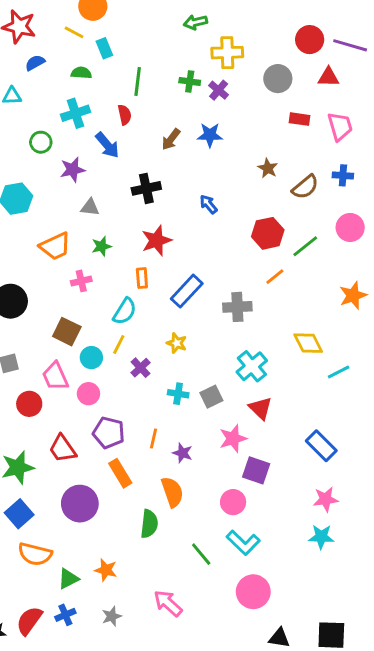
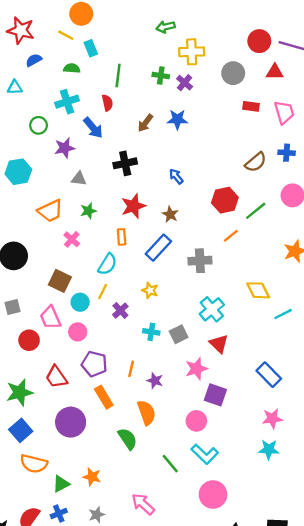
brown star: (268, 168) -> (170, 214), moved
pink cross: (81, 281) -> (72, 239), turned -35
green semicircle: (149, 524) -> (128, 439), turned -40

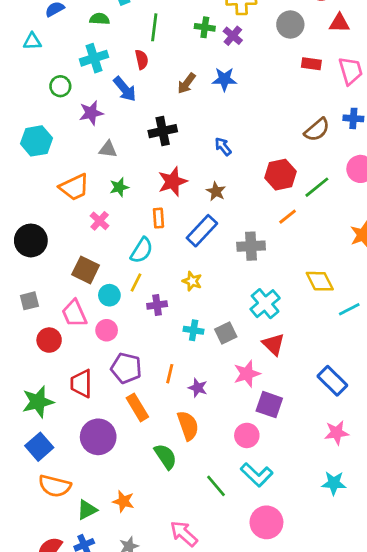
purple cross: (120, 311) -> (157, 305), turned 35
red trapezoid: (56, 377) -> (81, 384), turned 35
cyan star: (269, 449) -> (334, 483), moved

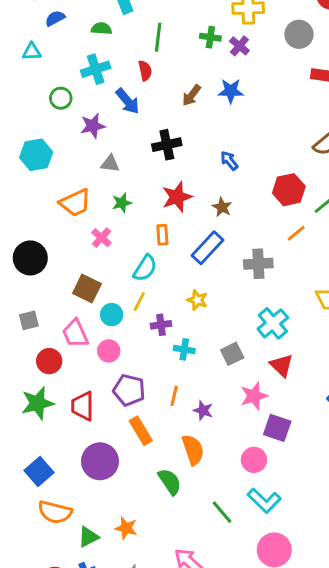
cyan cross: (194, 330) -> (184, 349), moved
green star: (38, 402) -> (38, 403), moved

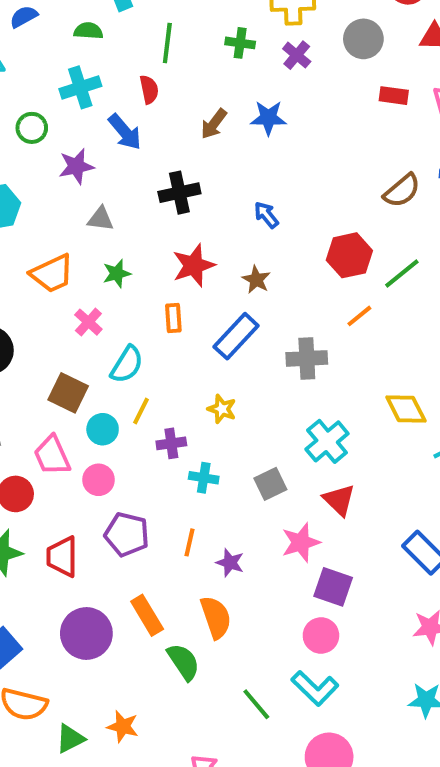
purple cross: (239, 46) -> (297, 55), moved
cyan semicircle: (145, 268) -> (127, 365), moved
orange rectangle: (141, 431) -> (147, 615), moved
pink circle: (254, 460) -> (321, 635), moved

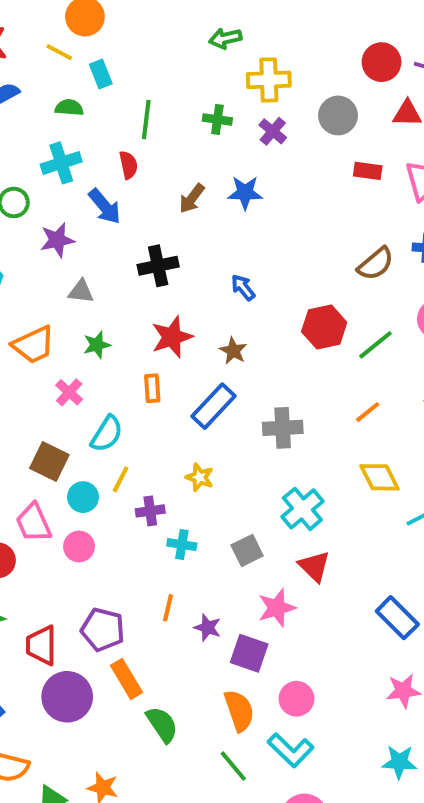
orange line: (359, 316) -> (368, 412), moved
purple pentagon: (127, 534) -> (103, 630), moved
red trapezoid: (62, 557) -> (41, 645), moved
purple square: (333, 587) -> (249, 653), moved
orange semicircle: (216, 617) -> (239, 711), moved

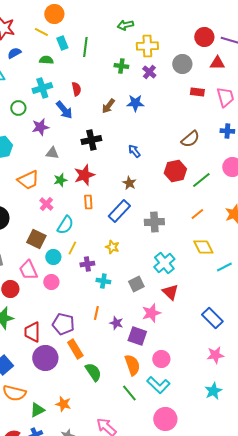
green line: (146, 119) -> (85, 47), moved
brown semicircle: (376, 264) -> (190, 139), moved
red star: (172, 337) -> (84, 175), moved
cyan star: (399, 762) -> (213, 391), turned -30

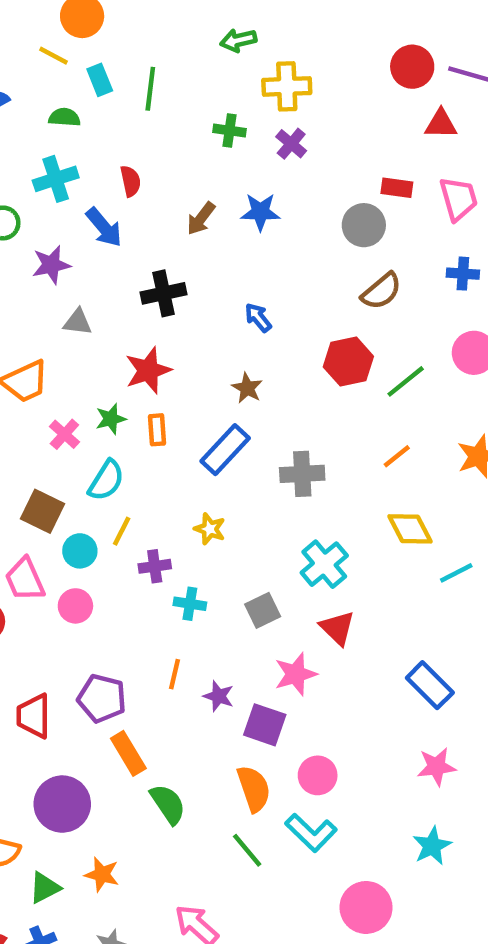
gray circle: (182, 64) -> (364, 225), moved
green star: (60, 180) -> (111, 419), moved
purple circle: (45, 358) -> (62, 804), moved
pink circle: (165, 419) -> (366, 907), moved

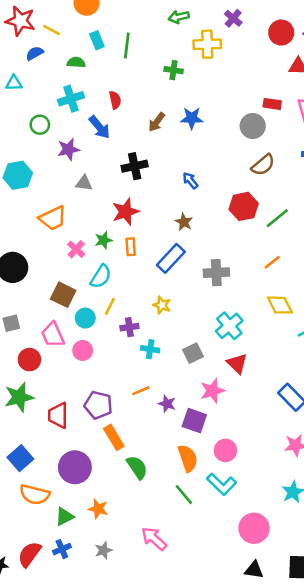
yellow line: (53, 56) -> (52, 30), moved
purple cross: (291, 144) -> (233, 18), moved
orange line: (175, 674) -> (141, 391), turned 54

